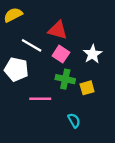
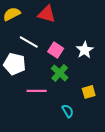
red triangle: (58, 30) -> (47, 14), moved
green cross: (65, 79) -> (60, 73), turned 30
yellow square: (87, 88) -> (89, 92), moved

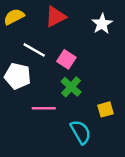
red triangle: (47, 14) -> (56, 17), turned -42
white star: (85, 50) -> (102, 24), moved
cyan semicircle: (68, 111) -> (81, 132), size x1.5

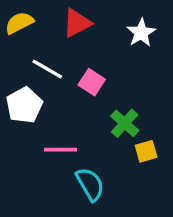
white pentagon: (18, 76) -> (24, 105), turned 30
green cross: (71, 87) -> (125, 123), moved
cyan semicircle: (81, 132) -> (90, 184), moved

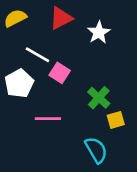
white star: (141, 33) -> (99, 32), moved
pink square: (92, 82) -> (60, 73), moved
cyan semicircle: (90, 184) -> (96, 150), moved

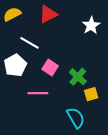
white star: (99, 32) -> (91, 25), moved
pink square: (60, 73) -> (50, 67), moved

